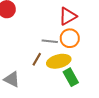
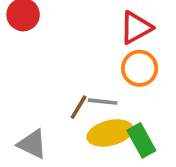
gray line: (50, 41) -> (103, 102), moved
yellow ellipse: (59, 61) -> (110, 133), moved

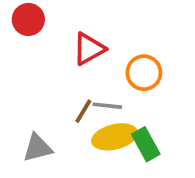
red triangle: (136, 28) -> (89, 49), moved
gray triangle: (32, 144) -> (38, 148), turned -40

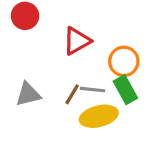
green rectangle: (146, 144) -> (125, 90), moved
gray triangle: (38, 148) -> (28, 94), moved

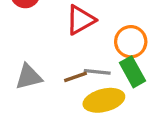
brown line: (72, 94) -> (75, 77), turned 40

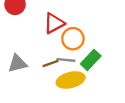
orange circle: (131, 42) -> (73, 39), moved
green rectangle: (132, 72) -> (91, 60), turned 72

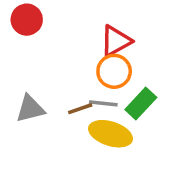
red triangle: (54, 23) -> (116, 41), moved
yellow ellipse: (71, 80) -> (110, 134), turned 32

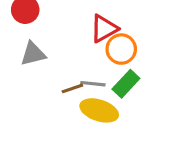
orange circle: (114, 71) -> (121, 49), moved
gray triangle: (30, 109) -> (33, 54), moved

